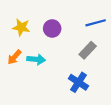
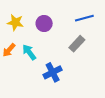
cyan arrow: (36, 59) -> (29, 52), turned -133
blue cross: (78, 82) -> (53, 72), moved, turned 30

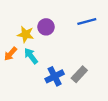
yellow star: (15, 22) -> (26, 34), moved
gray rectangle: (77, 44) -> (79, 74), moved

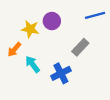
cyan arrow: (31, 56) -> (33, 64), moved
gray rectangle: (79, 74) -> (80, 47), moved

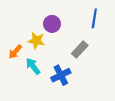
blue line: (95, 15) -> (94, 18), turned -66
yellow star: (30, 29) -> (36, 41), moved

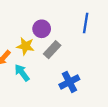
gray rectangle: (80, 50) -> (52, 50), moved
blue cross: (61, 75) -> (69, 82), moved

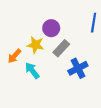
blue cross: (69, 82) -> (78, 68), moved

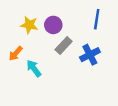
yellow star: (36, 45) -> (29, 25), moved
blue cross: (78, 68) -> (90, 55), moved

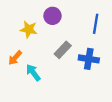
purple circle: (53, 25) -> (52, 16), moved
blue cross: (90, 55) -> (89, 59), turned 36

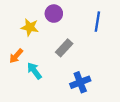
blue cross: (89, 59) -> (80, 82), moved, turned -30

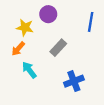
orange arrow: (16, 56) -> (18, 49), moved

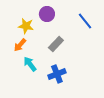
blue line: (91, 22) -> (85, 21), turned -48
blue cross: (74, 81) -> (57, 74), moved

